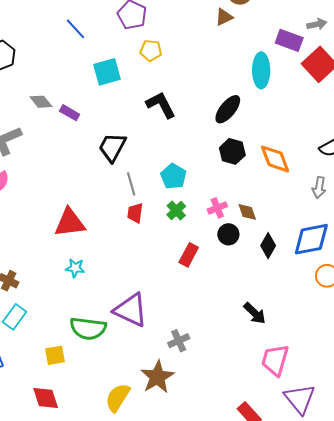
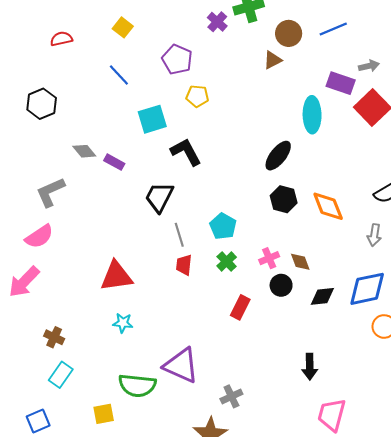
black L-shape: (161, 105) -> (186, 152), moved
black diamond: (268, 246) -> (322, 296), turned 55
black arrow: (255, 313) -> (310, 367), turned 45

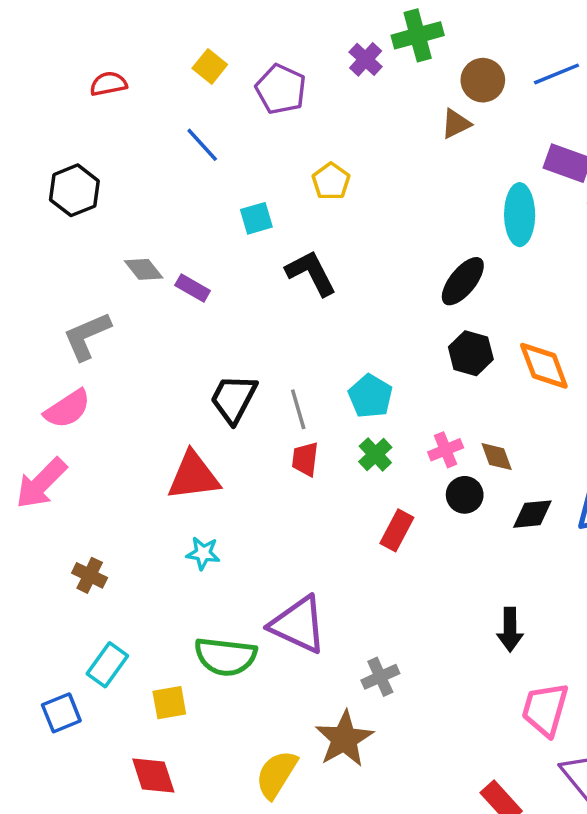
purple pentagon: (177, 59) -> (281, 89), moved
yellow pentagon: (197, 96) -> (331, 181), turned 30
cyan square: (152, 119) -> (256, 218), size x0.7
black trapezoid: (159, 197) -> (234, 399), moved
cyan rectangle: (61, 375) -> (107, 665), moved

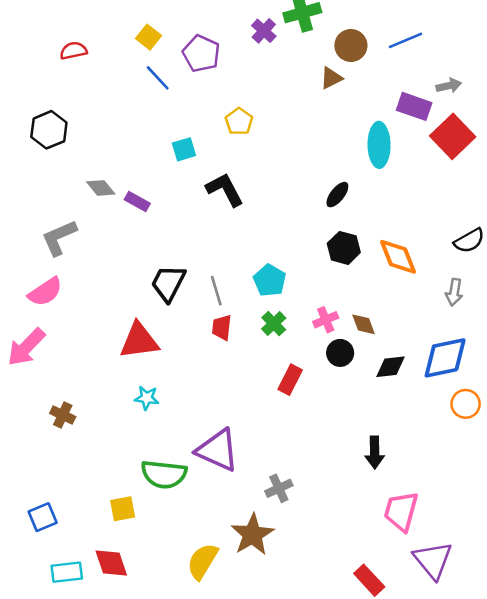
blue line: (202, 145) -> (158, 78), moved
black ellipse: (463, 281) -> (337, 195), size x0.7
cyan rectangle: (107, 665) -> (67, 572), moved, turned 48

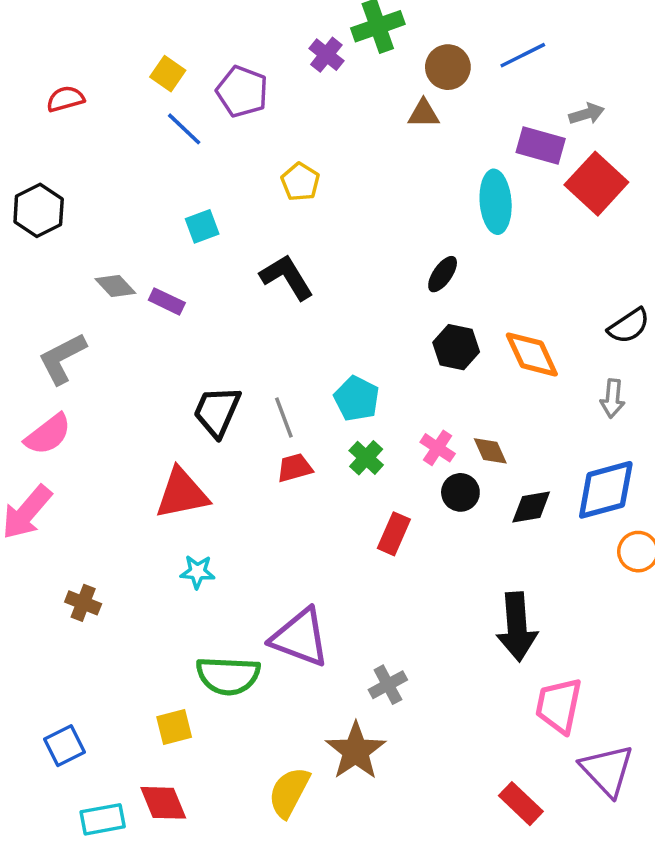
brown triangle: (331, 78) -> (424, 114), turned 30
cyan square: (184, 149) -> (202, 226), moved
pink cross: (326, 320) -> (438, 448), turned -30
red trapezoid: (222, 327) -> (295, 468), turned 72
black arrow: (375, 452) -> (517, 627), size x1.5

